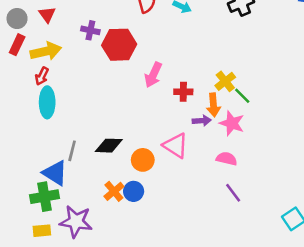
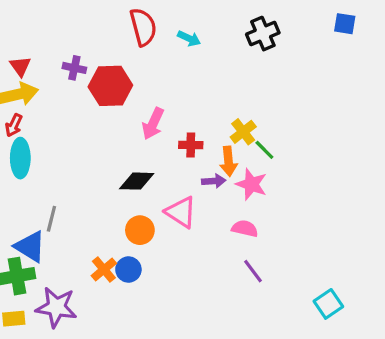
red triangle: (47, 15) -> (20, 66), moved
black diamond: (109, 146) -> (137, 181), moved

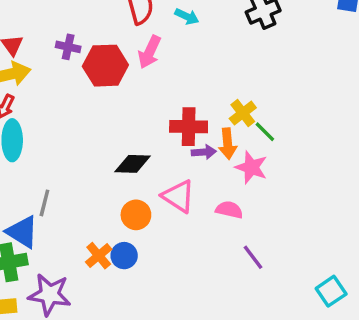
pink arrow: (153, 124) -> (150, 52), moved
red cross: (191, 145) -> (189, 127), size x1.5
purple arrow: (214, 181) -> (204, 152), moved
pink semicircle: (245, 229) -> (229, 210), moved

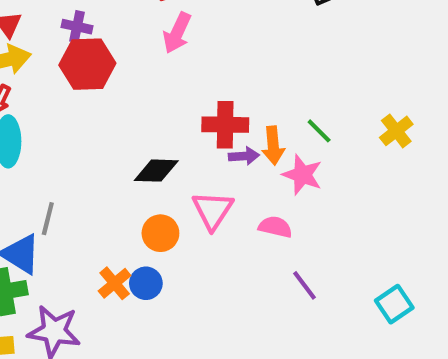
red hexagon: (105, 66) -> (87, 64), moved
yellow cross: (243, 113) -> (396, 131), moved
pink triangle: (178, 196) -> (213, 210), turned 30
cyan square: (331, 291) -> (394, 304), moved

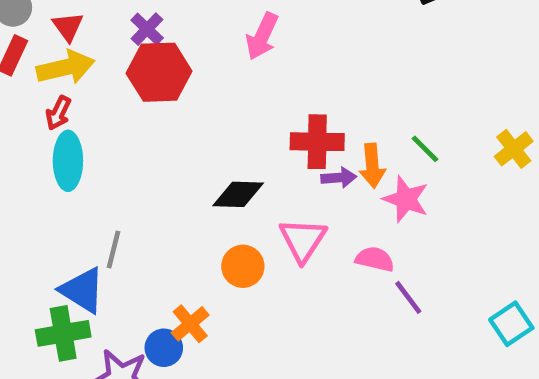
purple cross: (77, 27) -> (147, 29), turned 32
blue circle: (146, 283) -> (164, 348), moved
purple line: (304, 285) -> (408, 297), moved
cyan square: (394, 304) -> (511, 324), moved

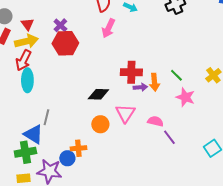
red arrow: (58, 113) -> (23, 60), size x1.5
pink star: (406, 199) -> (185, 97), moved
orange cross: (190, 324) -> (78, 148), turned 35

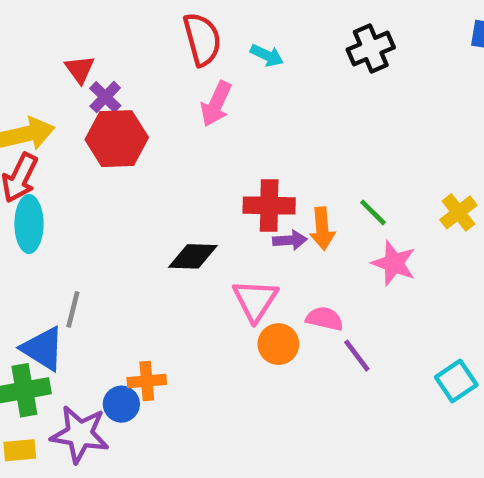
red triangle: (27, 24) -> (80, 69), moved
orange circle: (100, 124) -> (278, 344), moved

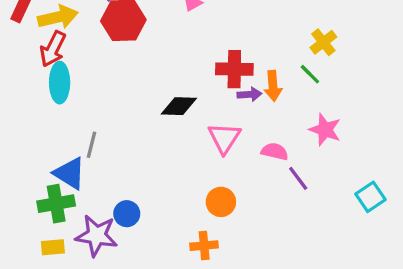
yellow cross: (458, 212) -> (323, 42), moved
pink star: (394, 263) -> (325, 130), moved
orange circle: (278, 344) -> (221, 202), moved
orange cross: (147, 381) -> (204, 246), moved

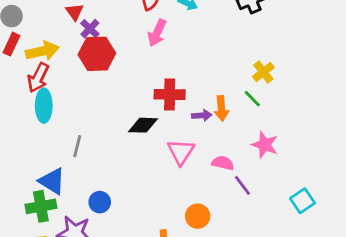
red cross: (234, 69) -> (170, 94), moved
gray line: (91, 145) -> (77, 146), moved
orange circle: (221, 202) -> (198, 216), moved
blue circle: (127, 214) -> (100, 202), moved

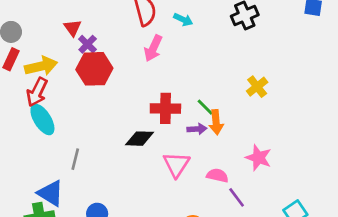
green line: (252, 99) -> (205, 107), moved
cyan ellipse: (44, 106) -> (42, 119), turned -32

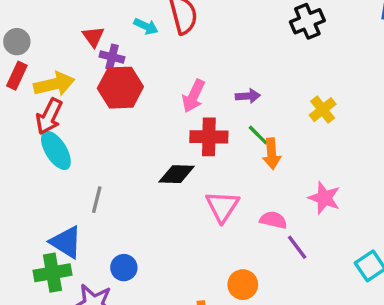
cyan arrow: (183, 20) -> (146, 26), moved
purple cross: (88, 44) -> (112, 57), turned -30
pink arrow: (153, 48) -> (194, 96), moved
purple arrow: (197, 129) -> (248, 96), moved

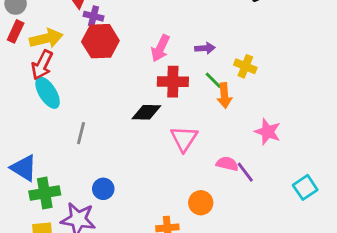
yellow cross: (323, 110) -> (245, 66), moved, turned -30
pink semicircle: (273, 220) -> (227, 164), moved
blue triangle: (66, 242) -> (24, 168), moved

